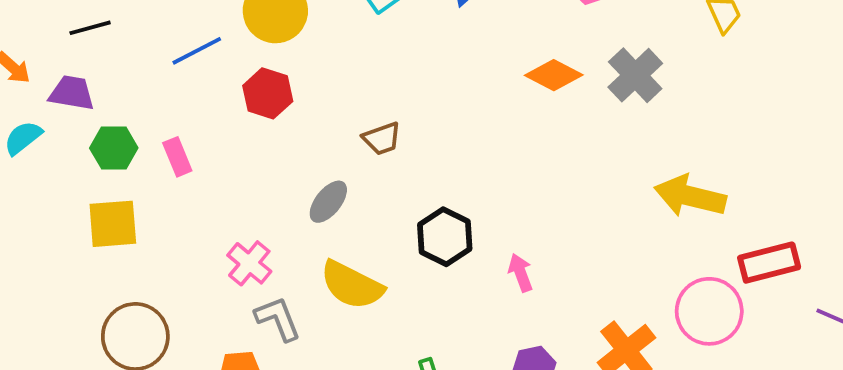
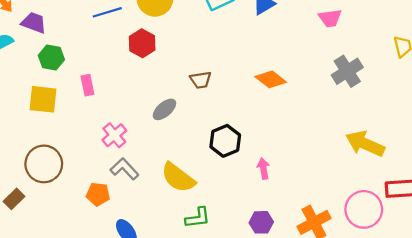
orange diamond: (554, 75) -> (271, 79), moved
pink rectangle: (177, 157) -> (87, 85), moved
yellow semicircle: (352, 285) -> (178, 178), moved
gray L-shape: (278, 319) -> (124, 169), turned -32

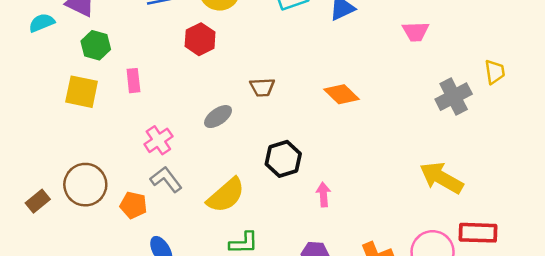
gray cross: (347, 71) -> (454, 97), moved
brown circle: (44, 164) -> (85, 185), moved
yellow semicircle: (178, 178) -> (226, 195), turned -84

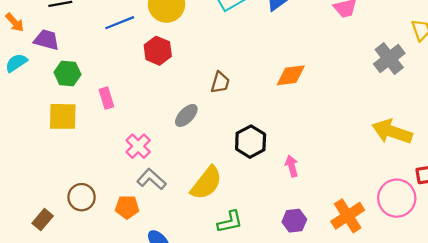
brown trapezoid: (262, 87) -> (220, 82), turned -60
orange diamond: (342, 94) -> (291, 75), turned -40
brown circle: (85, 185) -> (82, 197), size x0.7

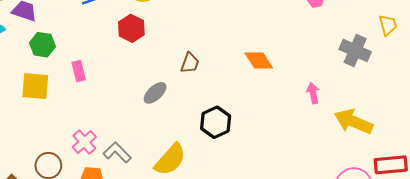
gray cross: (389, 59) -> (355, 50), turned -32
orange diamond: (291, 75) -> (259, 61), turned 60
pink cross: (138, 146) -> (84, 142), moved
pink arrow: (292, 166) -> (313, 93), moved

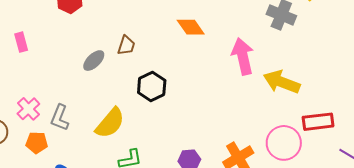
brown trapezoid: (190, 63) -> (126, 45), moved
pink arrow: (313, 93) -> (243, 56), size x1.8
gray L-shape: (117, 152) -> (60, 118), turned -112

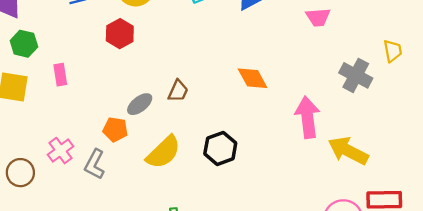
black hexagon: (152, 87) -> (220, 148), moved
yellow semicircle: (110, 123) -> (163, 152), moved
orange pentagon: (37, 143) -> (115, 130), moved

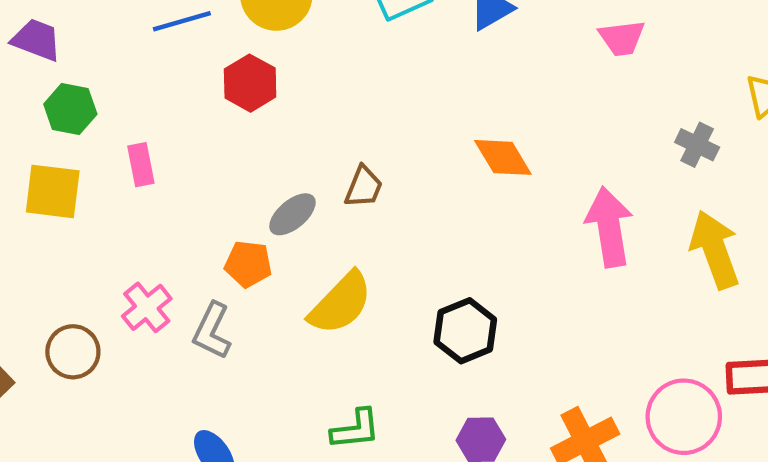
gray cross: (356, 75) -> (697, 145), size x0.7
black hexagon: (220, 148) -> (465, 331), moved
yellow arrow: (348, 151) -> (715, 250), moved, turned 45

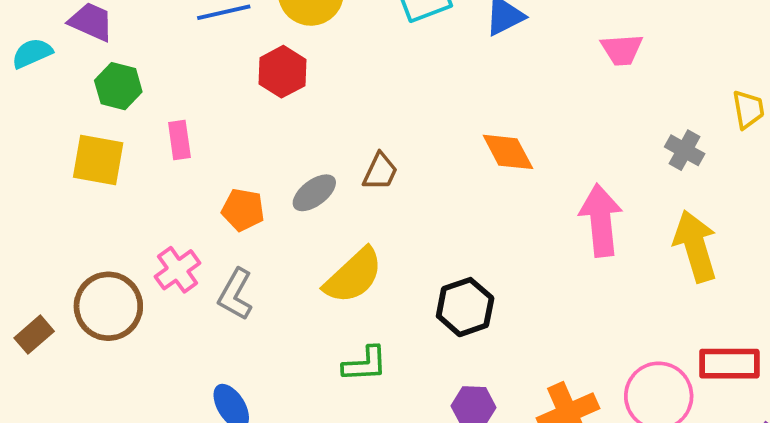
orange pentagon: (248, 264) -> (243, 210), moved
brown circle: (73, 352) -> (108, 306), size x1.4
green L-shape: (356, 429) -> (365, 364), moved

